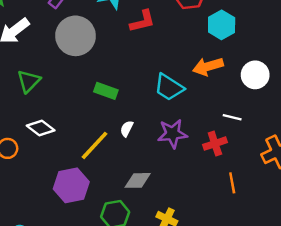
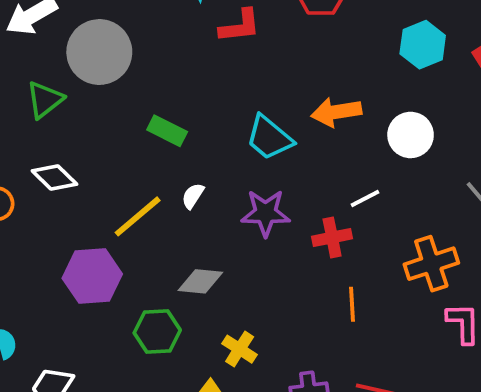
cyan hexagon: (222, 25) -> (423, 45), moved
gray circle: (76, 36) -> (99, 52), moved
white line: (232, 117) -> (365, 198), turned -48

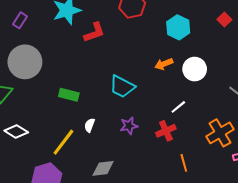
cyan hexagon: (423, 45) -> (178, 27), moved
orange arrow: (336, 112) -> (164, 64), moved, size x0.7
purple star: (266, 213) -> (129, 126), size x0.7

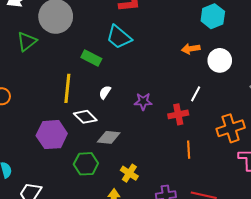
cyan trapezoid: (122, 87) -> (119, 37), moved
white line: (178, 107) -> (196, 94), turned -35
white diamond: (16, 132) -> (85, 117), moved
yellow line: (63, 142) -> (67, 88), moved, turned -44

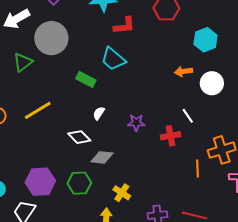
yellow line: (67, 88) -> (38, 110), moved, turned 52
white line: (196, 94) -> (188, 116), turned -63
purple hexagon: (52, 135) -> (40, 182), moved
orange line: (189, 150) -> (197, 169), moved

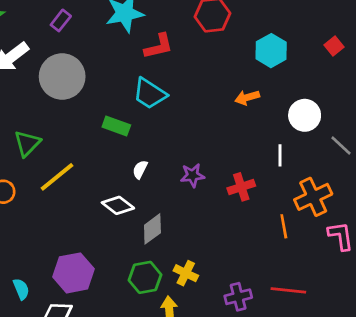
green triangle: (23, 62) -> (27, 143), moved
white circle: (212, 83) -> (305, 115), moved
white line: (188, 116) -> (280, 155), moved, turned 42
gray diamond: (102, 157) -> (152, 229), turned -35
green hexagon: (79, 183) -> (145, 277), moved

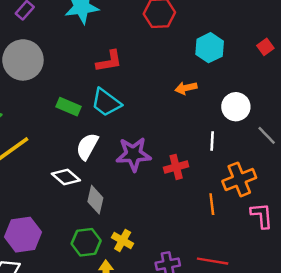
red L-shape: (159, 46) -> (109, 61), moved
cyan trapezoid: (150, 94) -> (106, 102), moved
white semicircle: (140, 170) -> (87, 146), size x1.6
purple star: (192, 175) -> (133, 154), size x1.6
gray diamond: (152, 229) -> (95, 200), turned -44

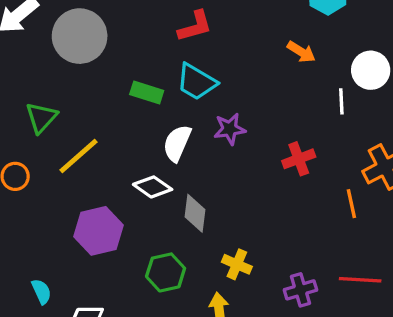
orange arrow: (186, 88) -> (301, 52), turned -130
white line: (212, 141) -> (341, 101), moved
purple star: (133, 154) -> (230, 129), moved, size x0.7
purple hexagon: (23, 235) -> (98, 231), moved
green hexagon: (86, 242) -> (166, 272), moved

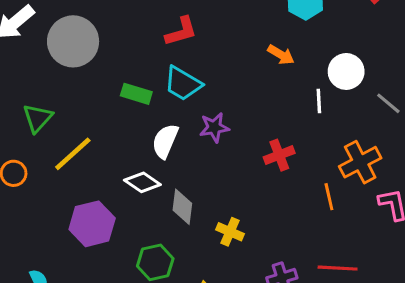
yellow cross: (237, 264) -> (230, 232), moved

